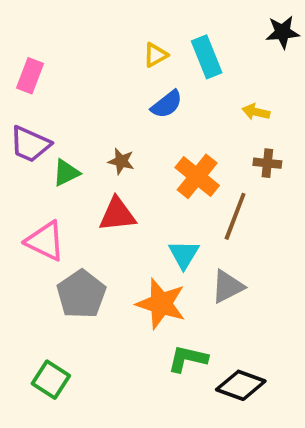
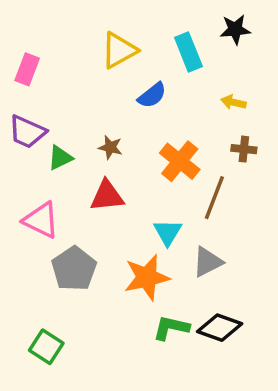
black star: (283, 32) -> (235, 29), moved
yellow triangle: (155, 55) -> (119, 50), moved, size x1.6
orange star: (161, 304) -> (147, 277), turned -30
black diamond: (241, 385) -> (220, 328), moved

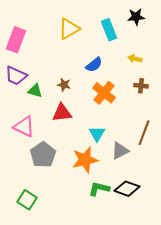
pink rectangle: (27, 69) -> (16, 40), size x1.4
blue semicircle: (152, 95) -> (94, 65), moved
green triangle: (60, 158) -> (35, 91), turned 42
brown line: (214, 198) -> (144, 133), moved

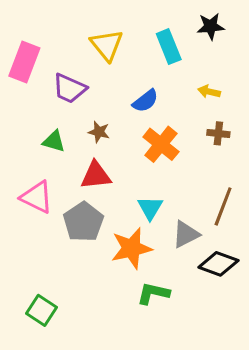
yellow triangle: (69, 29) -> (107, 45), turned -40
purple trapezoid: (16, 76) -> (69, 88), moved
gray pentagon: (43, 155) -> (83, 222), moved
black diamond: (127, 189) -> (218, 264), moved

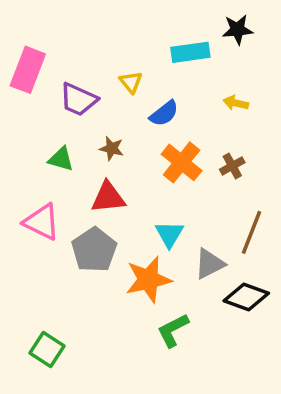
yellow triangle: (107, 45) -> (131, 82), moved, size x0.6
cyan rectangle: (169, 47) -> (190, 52), turned -76
brown cross: (218, 133) -> (232, 166), moved, turned -35
green L-shape: (153, 293) -> (173, 330), turned -40

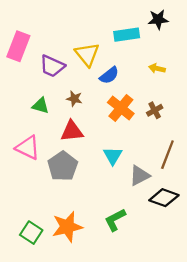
yellow triangle: (131, 82) -> (87, 54), size x1.6
orange star: (148, 280) -> (67, 227), moved

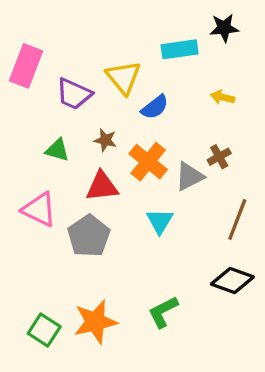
orange cross: (121, 108) -> (148, 162), moved
gray triangle: (139, 176) -> (189, 176), moved

